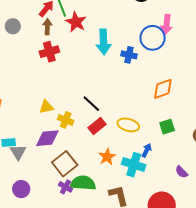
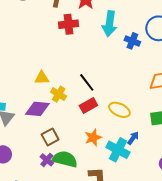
red cross: (49, 52) -> (68, 24), moved
brown square: (65, 164) -> (50, 137), size x0.7

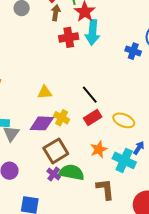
cyan arrow: (109, 24) -> (92, 33), moved
yellow cross: (59, 94) -> (62, 118), moved
brown square: (50, 137) -> (56, 151), size x1.4

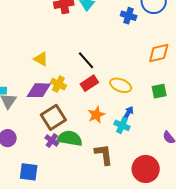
yellow triangle: (45, 92) -> (41, 59), turned 35
blue arrow: (139, 148) -> (128, 113), moved
cyan cross: (124, 160) -> (122, 125), size x0.7

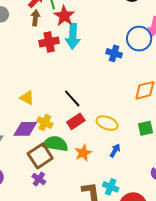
cyan cross: (122, 125) -> (111, 187), moved
green semicircle: (70, 138) -> (55, 144), moved

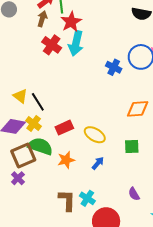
red cross: (49, 42) -> (52, 45), turned 36
black line: (72, 98) -> (38, 102), moved

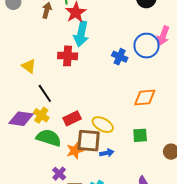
red cross: (52, 45) -> (68, 56), moved, turned -30
yellow triangle: (20, 96) -> (29, 66), moved
brown square: (23, 156) -> (89, 141), moved, turned 30
blue arrow: (98, 163) -> (107, 153), turned 40
purple cross: (18, 178) -> (59, 174), moved

